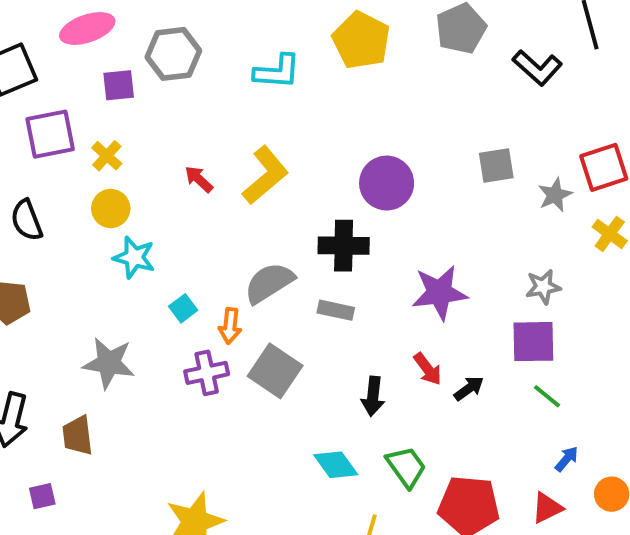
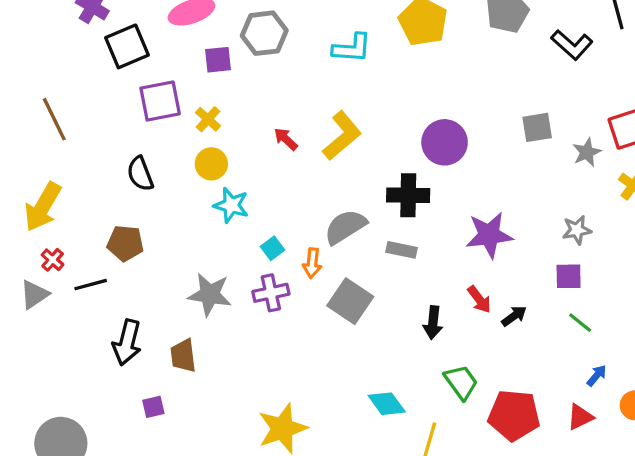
purple square: (533, 342) -> (569, 276), size x0.7
purple cross: (207, 373) -> (271, 293), moved
cyan diamond: (336, 465) -> (387, 404), moved

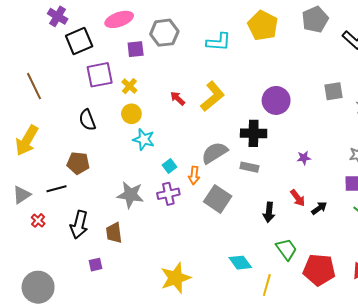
purple star: (489, 235) -> (304, 158), size x0.5
red cross: (53, 260) -> (38, 220), moved

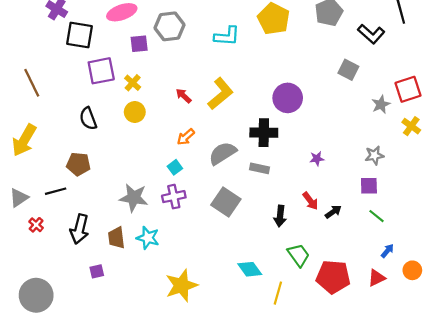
black square: (79, 41) -> (79, 35), turned 32
gray square: (334, 91) -> (348, 70), moved, turned 36
cyan star: (144, 139) -> (148, 238), moved
orange arrow: (194, 175) -> (186, 137), moved, turned 42

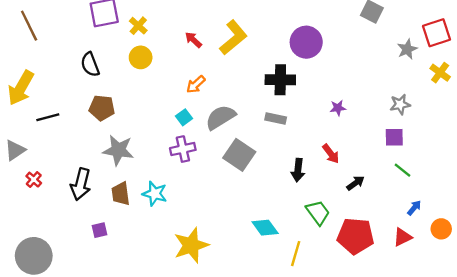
gray semicircle: (223, 153) -> (220, 117), moved
brown pentagon: (78, 164) -> (102, 108), moved
black line: (56, 191) -> (48, 117), moved
gray star: (134, 198) -> (118, 150), moved
black arrow: (333, 212) -> (355, 183), moved

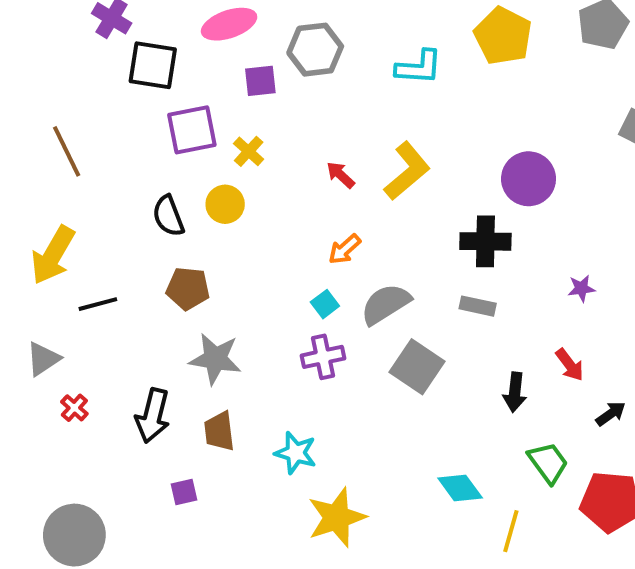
yellow circle: (141, 57) -> (225, 204), moved
cyan star: (155, 194) -> (296, 453), moved

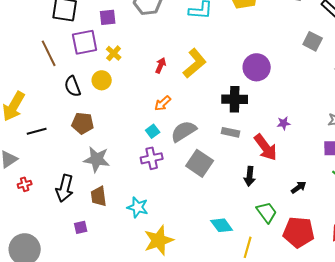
purple square: (260, 81) -> (108, 17), moved
brown line: (67, 151) -> (49, 53), moved
red arrow: (341, 175) -> (161, 65), turned 70
red arrow: (570, 365) -> (266, 147), moved, size x1.6
red cross: (74, 408) -> (25, 184), turned 32

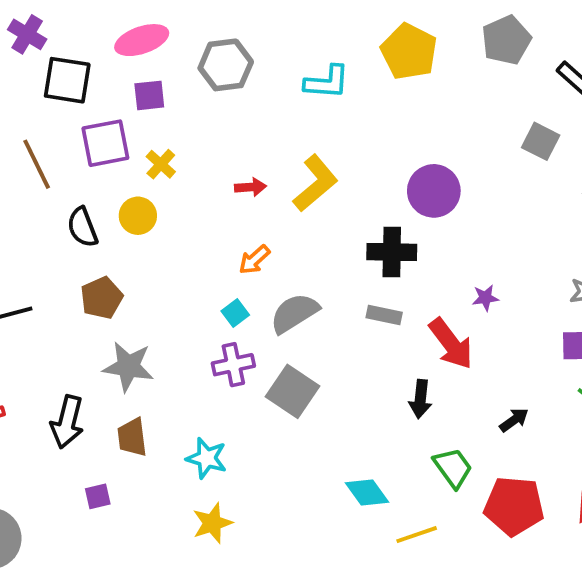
red arrow: (161, 65) -> (251, 187), turned 63
brown pentagon: (83, 123) -> (102, 298), turned -30
gray square: (200, 163) -> (293, 391), moved
yellow star: (159, 240) -> (212, 523), moved, size x0.7
yellow line: (248, 247) -> (417, 535), turned 55

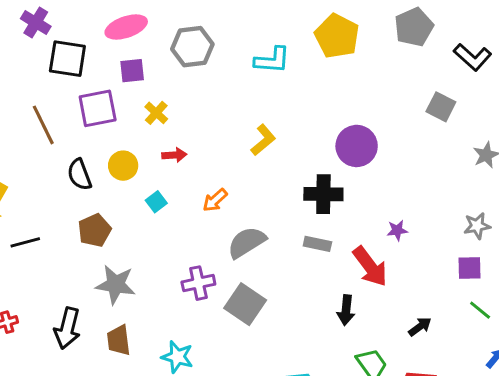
yellow cross: (161, 164) -> (156, 113), moved
yellow L-shape: (315, 183) -> (263, 140), size x0.7
red arrow: (251, 187) -> (174, 155), moved
cyan square: (235, 313) -> (156, 202), moved

